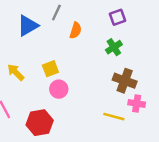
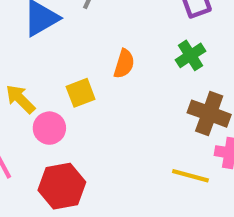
orange semicircle: (76, 30) -> (124, 64), moved
pink circle: (59, 89) -> (49, 128), moved

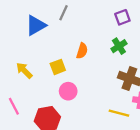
pink circle: (49, 128) -> (68, 91), moved

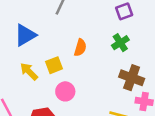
blue triangle: (36, 25) -> (25, 35), moved
yellow arrow: (24, 70) -> (29, 71), moved

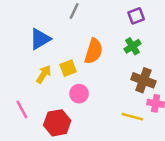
orange semicircle: (80, 48) -> (94, 51), size x1.5
yellow arrow: (29, 71) -> (44, 74), turned 78

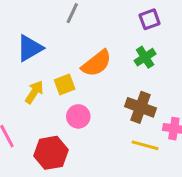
orange semicircle: (94, 51) -> (96, 63), turned 35
brown cross: (143, 80) -> (141, 107), moved

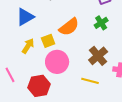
brown cross: (141, 107) -> (98, 56), turned 30
pink circle: (78, 116) -> (57, 62), size x1.5
yellow line: (145, 145) -> (90, 81), moved

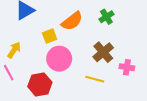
yellow arrow: (28, 46) -> (14, 50), moved

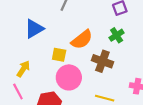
yellow square: (50, 36) -> (59, 55), turned 32
brown cross: (103, 52) -> (102, 61), moved, turned -30

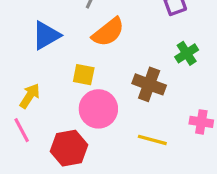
green cross: (117, 35) -> (187, 53), moved
orange semicircle: (82, 40) -> (108, 32), moved

